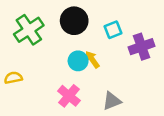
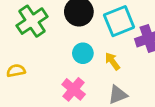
cyan square: (113, 30) -> (119, 21), size x1.6
yellow arrow: (92, 60) -> (112, 61), moved

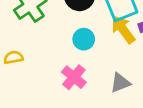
yellow arrow: (112, 61) -> (123, 29), moved, size x1.5

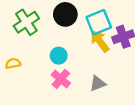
cyan circle: (84, 39) -> (59, 56), moved

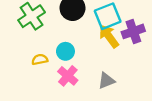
yellow semicircle: (13, 63) -> (40, 60), moved

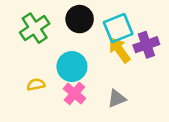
cyan circle: (65, 51) -> (72, 67), size x1.5
yellow semicircle: (40, 60) -> (36, 85), moved

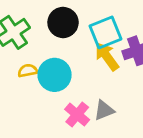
yellow semicircle: (36, 85) -> (28, 71), moved
pink cross: (74, 94) -> (77, 115), moved

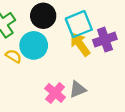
yellow semicircle: (28, 71) -> (14, 56), turned 42
cyan circle: (55, 75) -> (34, 45), moved

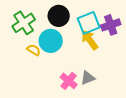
purple cross: (105, 40) -> (111, 25), moved

